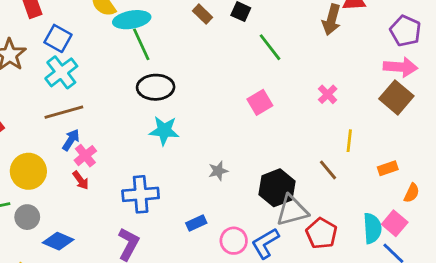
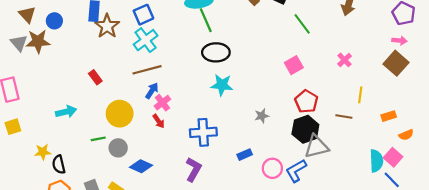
blue square: (58, 38) -> (143, 15), turned 36
pink arrow: (400, 67) -> (399, 40), size x0.6
brown line: (328, 170) -> (344, 117), turned -42
orange semicircle: (412, 193) -> (406, 135), turned 40
red pentagon: (321, 233) -> (306, 101), moved

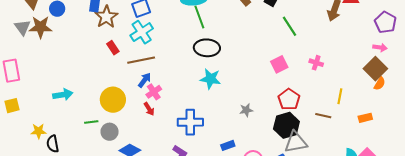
pink cross: (345, 60) -> (316, 63), moved, turned -32
red rectangle: (95, 77) -> (113, 48), moved
orange semicircle: (406, 135) -> (380, 84), moved, turned -40

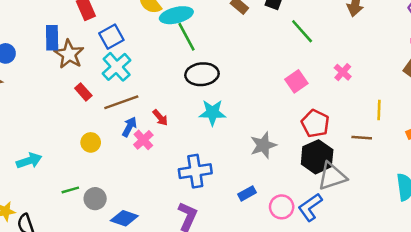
pink cross: (316, 63) -> (343, 72), turned 32
yellow circle: (113, 100) -> (91, 142), moved, size x0.6
red arrow: (149, 109) -> (160, 118), moved
gray star: (246, 110) -> (263, 145), size x1.5

